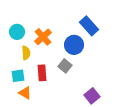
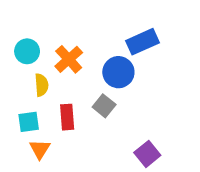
blue rectangle: (89, 26) -> (142, 42), turned -72
orange triangle: (25, 93) -> (40, 149), turned 32

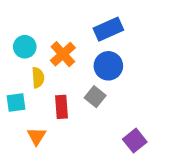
blue rectangle: (142, 42) -> (108, 29), moved
cyan square: (29, 122) -> (16, 102), moved

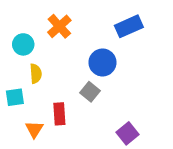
blue rectangle: (108, 29) -> (129, 26), moved
orange cross: (63, 54) -> (59, 26), moved
red rectangle: (61, 107) -> (59, 114), moved

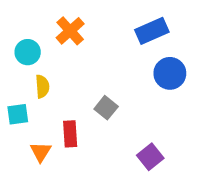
blue circle: (102, 62) -> (170, 73), moved

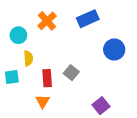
blue rectangle: (152, 31) -> (88, 19), moved
red rectangle: (70, 134) -> (47, 78), moved
orange triangle: (41, 152) -> (43, 101), moved

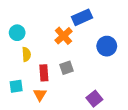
orange cross: (47, 21) -> (63, 36), moved
gray square: (71, 73) -> (67, 68), turned 32
cyan square: (12, 77) -> (16, 86), moved

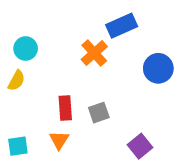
yellow semicircle: (26, 54) -> (16, 81), moved, turned 32
gray square: (67, 68) -> (99, 113), moved
cyan square: (16, 86) -> (18, 146), moved

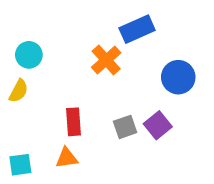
gray square: (99, 113) -> (125, 127), moved
orange triangle: (59, 140) -> (67, 158), turned 50
purple square: (140, 146) -> (158, 125), moved

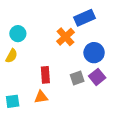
blue circle: (178, 77) -> (94, 53), moved

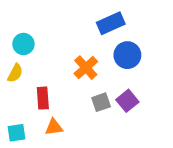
orange cross: (65, 37) -> (86, 68), moved
blue circle: (94, 53) -> (127, 55), moved
red rectangle: (45, 75) -> (43, 98), moved

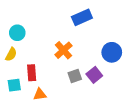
blue circle: (127, 55) -> (112, 52), moved
cyan square: (17, 133) -> (14, 85), moved

